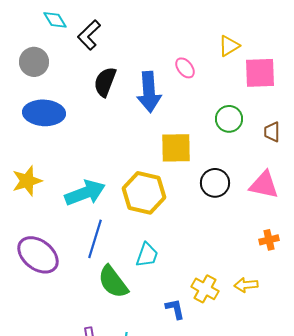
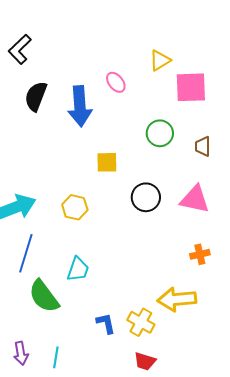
yellow square: (176, 148) -> (107, 162), size x0.7
yellow hexagon: (144, 193) -> (75, 207), size x0.6
yellow arrow: (246, 285) -> (177, 299), size x1.6
yellow cross: (205, 289) -> (141, 322), moved

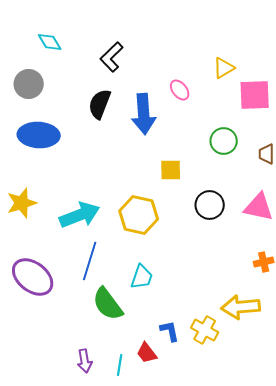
black L-shape: (20, 49) -> (112, 57), moved
yellow hexagon: (75, 207) -> (139, 215), size x1.5
red trapezoid: (145, 361) -> (147, 353), moved, turned 35

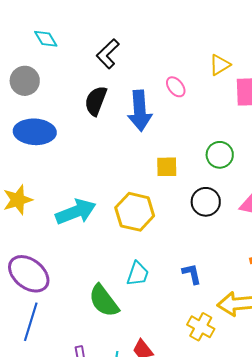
green circle: (224, 141) -> (220, 155), moved
blue line: (90, 261) -> (31, 322), moved
blue L-shape: (170, 331) -> (192, 274), moved

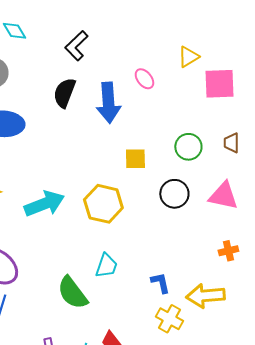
blue L-shape: (192, 274) -> (160, 283), moved

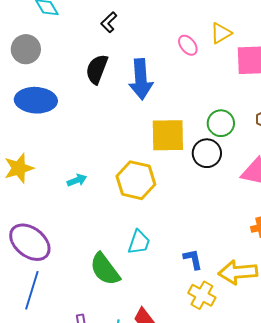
black L-shape: (76, 46) -> (109, 22), size x0.7
pink ellipse: (144, 79) -> (188, 45), moved
yellow square: (135, 159) -> (168, 135), size x1.6
black circle: (174, 194) -> (207, 153), moved
cyan arrow: (44, 204) -> (77, 180), size x0.5

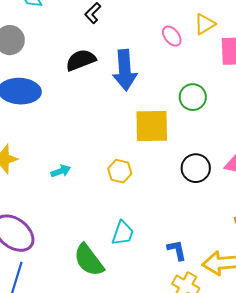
black semicircle: (97, 69) -> (81, 60), turned 48
green circle: (221, 123) -> (193, 97), moved
black circle: (207, 153) -> (196, 168), moved
yellow hexagon: (136, 180) -> (120, 171), size x0.6

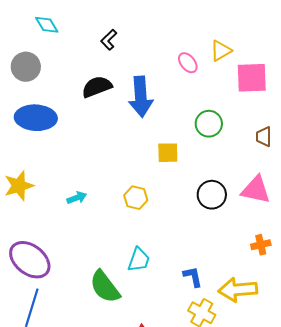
yellow square: (152, 126) -> (168, 153), size x0.6

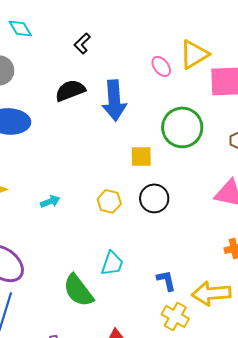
yellow triangle: (221, 51) -> (194, 54), size x1.4
green circle: (209, 124) -> (182, 127), size x1.5
black circle: (212, 195) -> (154, 198), moved

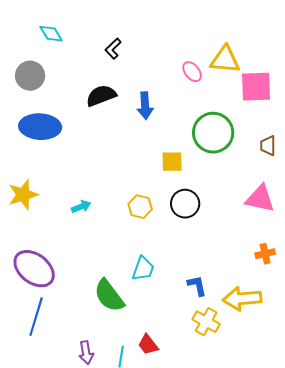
yellow triangle: (194, 54) -> (225, 60), turned 36
blue arrow: (114, 100) -> (145, 106), size x0.7

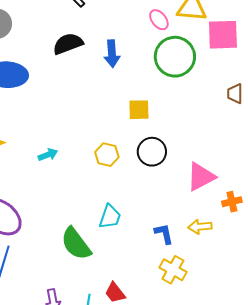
green circle: (213, 133) -> (175, 57), moved
pink triangle: (260, 199) -> (201, 177), moved, turned -40
yellow arrow: (242, 299) -> (200, 227), moved, size x0.6

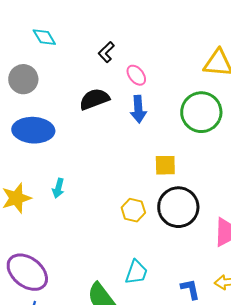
pink ellipse: (159, 20) -> (136, 75), moved
black circle: (152, 152) -> (178, 207), size x1.4
cyan arrow: (48, 155) -> (58, 188), moved, turned 126

